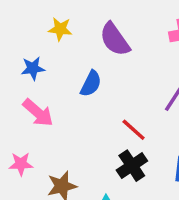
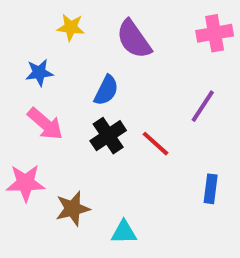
pink star: (21, 164) -> (25, 183), size x1.4
black cross: (132, 166) -> (108, 136), moved

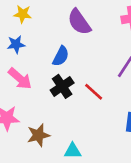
yellow star: (71, 27) -> (23, 14), moved

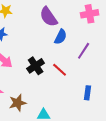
blue semicircle: (61, 56) -> (61, 37), moved

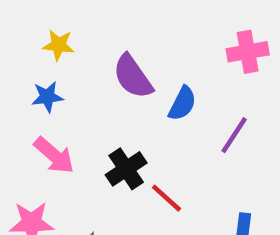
purple semicircle: (49, 17) -> (133, 77), moved
red line: (60, 70) -> (167, 198), moved

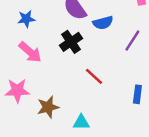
blue semicircle: (182, 104) -> (103, 23), turned 48
black cross: (126, 169) -> (71, 42), moved

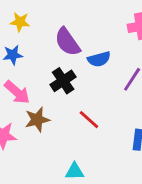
brown star: (48, 107) -> (37, 120), moved

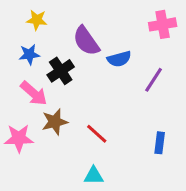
black cross: (63, 81) -> (61, 71), moved
red line: (89, 120) -> (97, 134), moved

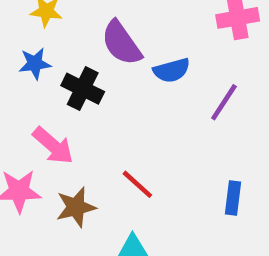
black cross: (61, 71) -> (83, 89), turned -30
pink arrow: (34, 93) -> (53, 146), moved
brown star: (55, 122) -> (76, 207), moved

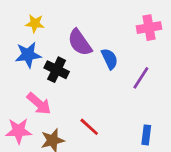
blue star: (35, 64) -> (28, 55), size x1.4
blue semicircle: (172, 70) -> (110, 59), turned -100

